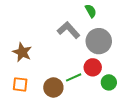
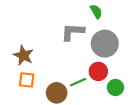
gray L-shape: (69, 30) -> (73, 32), turned -45
orange square: (20, 84) -> (27, 80), moved

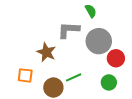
brown star: (23, 55) -> (46, 52), moved
red circle: (98, 71) -> (116, 58), moved

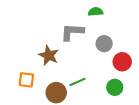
green semicircle: (91, 11) -> (96, 12), turned -64
gray circle: (99, 41) -> (104, 44), size x0.6

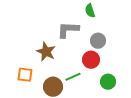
green semicircle: (96, 12) -> (90, 11), turned -104
red circle: (122, 62) -> (91, 60), moved

